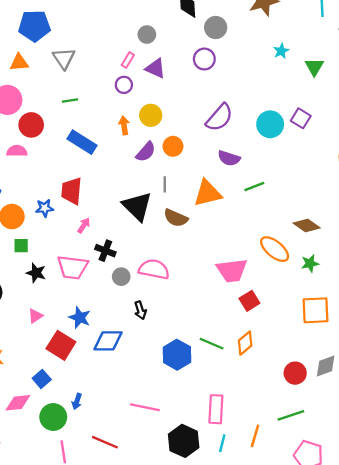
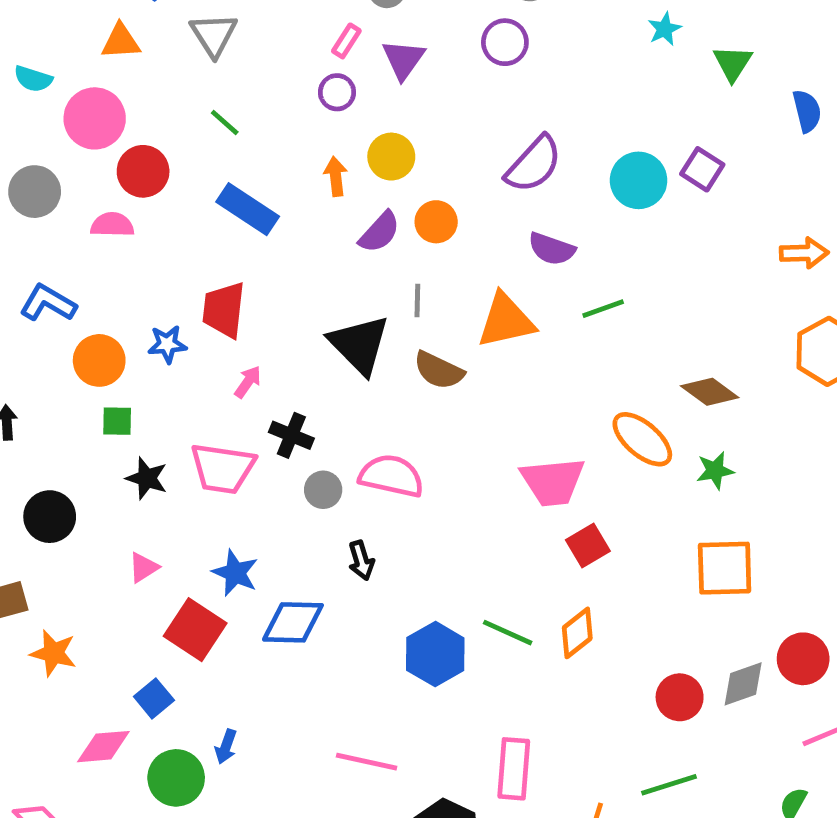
purple triangle: (156, 68) -> (403, 59), turned 40
green line: (70, 101) -> (225, 122), turned 49

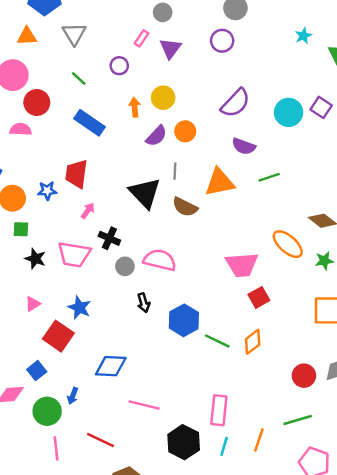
purple circle: (337, 92) -> (119, 66), moved
blue diamond: (293, 622) -> (111, 366), moved
blue hexagon: (435, 654) -> (184, 320), moved

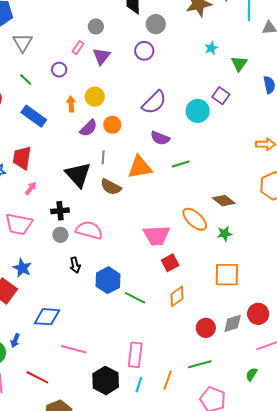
purple square: (321, 107) -> (221, 96), moved
black cross: (109, 238) -> (60, 211), moved, turned -30
orange diamond: (253, 342) -> (177, 296), moved

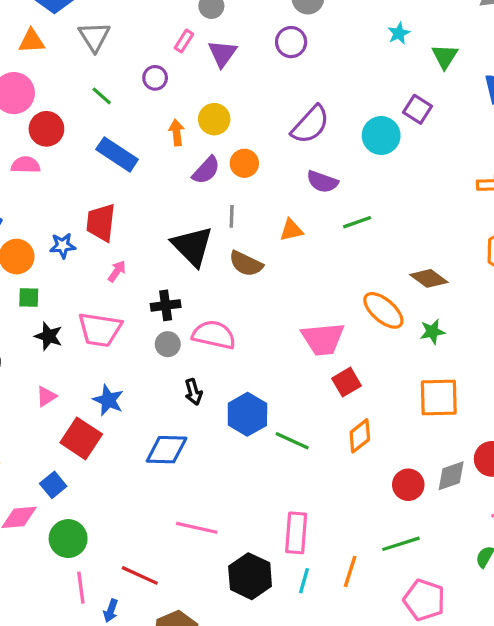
orange triangle: (140, 167) -> (291, 230), size x0.6
blue diamond: (47, 317) -> (167, 450), moved
blue arrow: (15, 340) -> (111, 611), moved

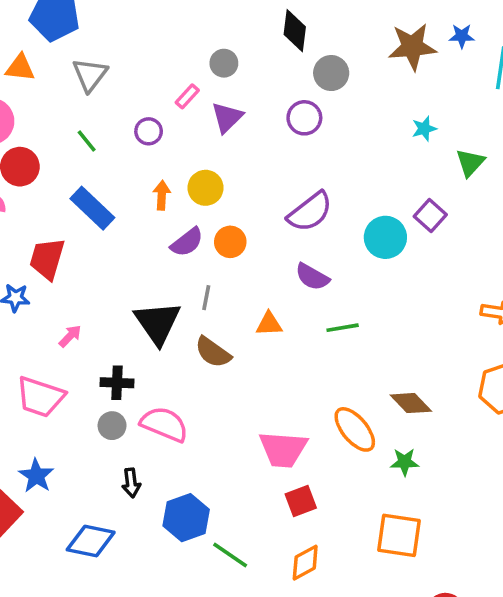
red trapezoid: (101, 222) -> (47, 259), moved

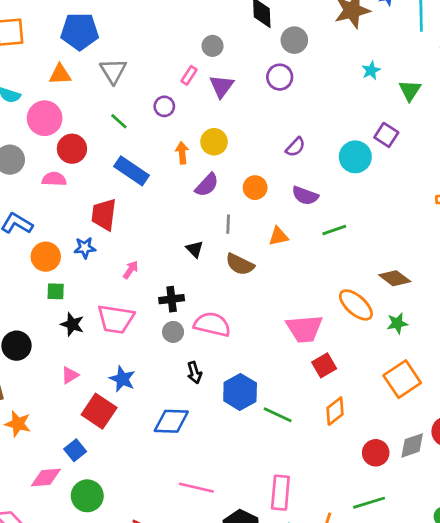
purple semicircle: (310, 212) -> (295, 147), size x0.6
orange circle: (230, 242) -> (255, 188), moved
black triangle: (158, 323) -> (195, 249), size x0.5
orange square: (399, 535) -> (402, 379), turned -33

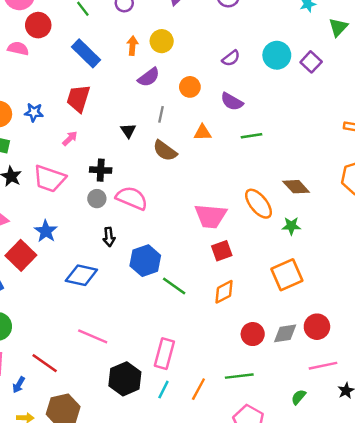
cyan circle: (355, 157) -> (277, 55), moved
red trapezoid: (104, 215) -> (78, 98), moved

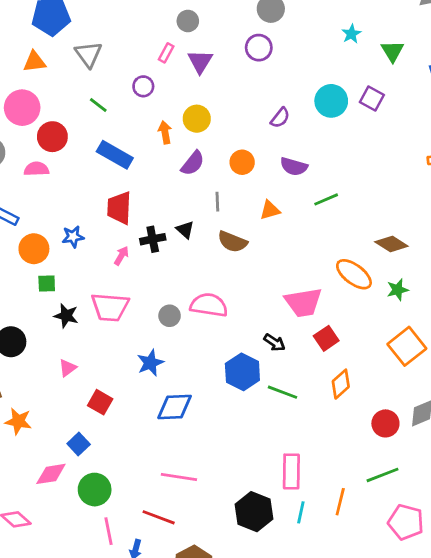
black cross: (101, 170) -> (153, 239), moved
blue star: (46, 231) -> (150, 363), moved, turned 30
black arrow: (109, 237) -> (274, 342), moved, turned -36
red square: (21, 255) -> (100, 402), size x0.7
pink line: (93, 336) -> (179, 477), moved

